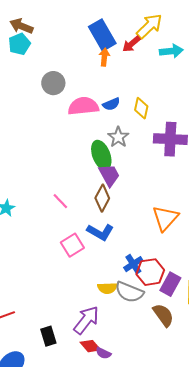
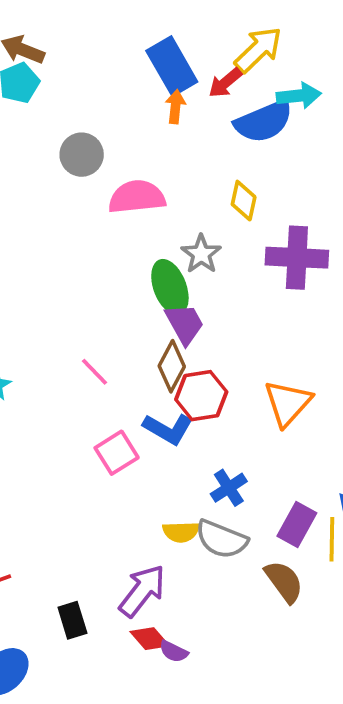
blue semicircle: (111, 104) -> (264, 121), moved, size x1.8
red hexagon: (150, 272) -> (201, 396), moved

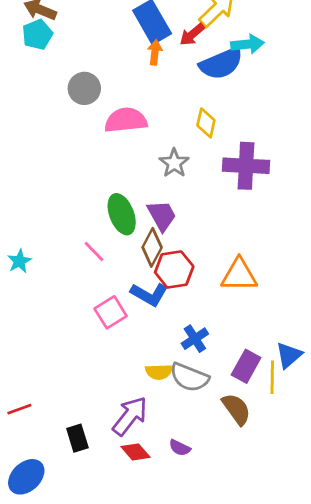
green ellipse: (170, 287) -> (122, 214), moved
orange triangle: (288, 403) -> (239, 275), turned 48
purple semicircle: (174, 651) -> (180, 448), moved

